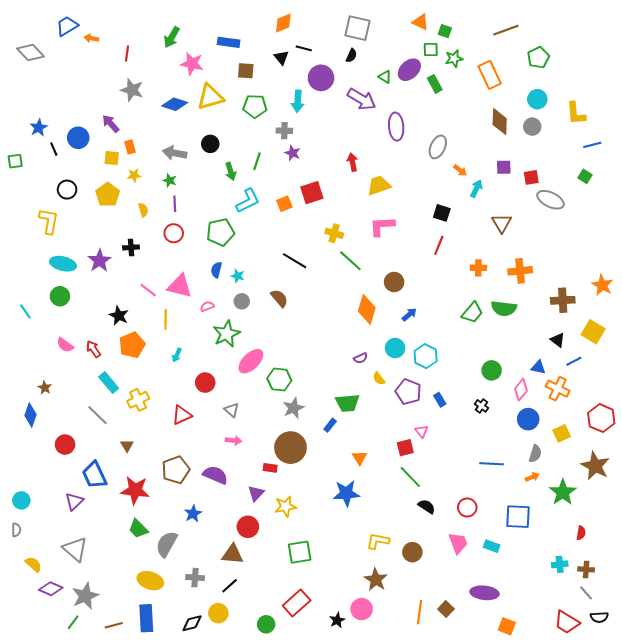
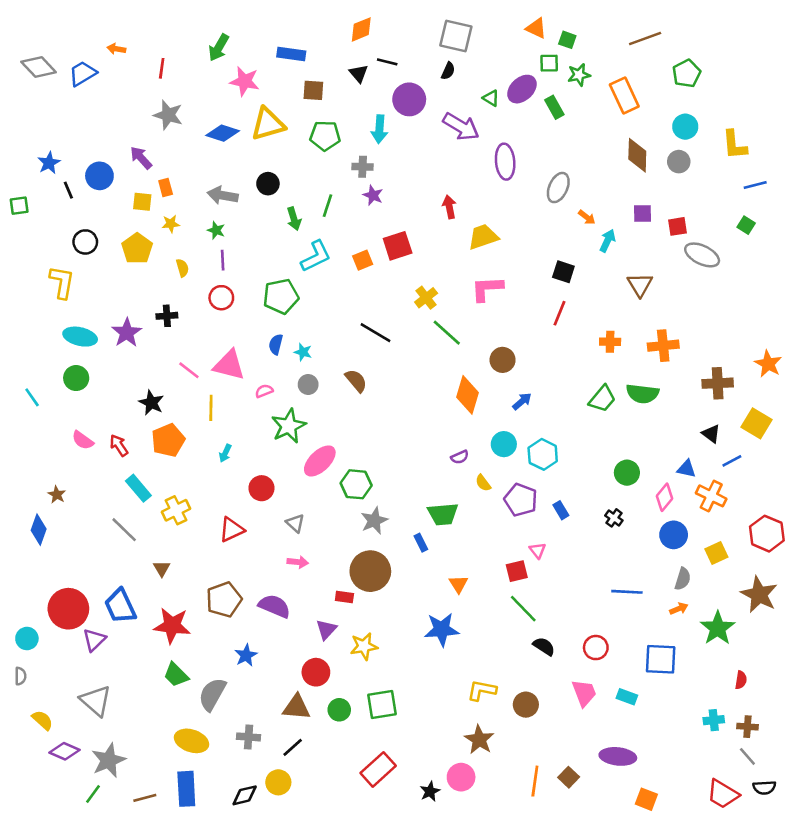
blue trapezoid: (67, 26) -> (83, 73), moved
yellow cross: (334, 233) -> (426, 298), turned 36
blue rectangle: (330, 425) -> (421, 543), turned -64
red circle: (65, 445) -> (68, 609), moved, size x1.6
green circle: (266, 624) -> (339, 710), moved

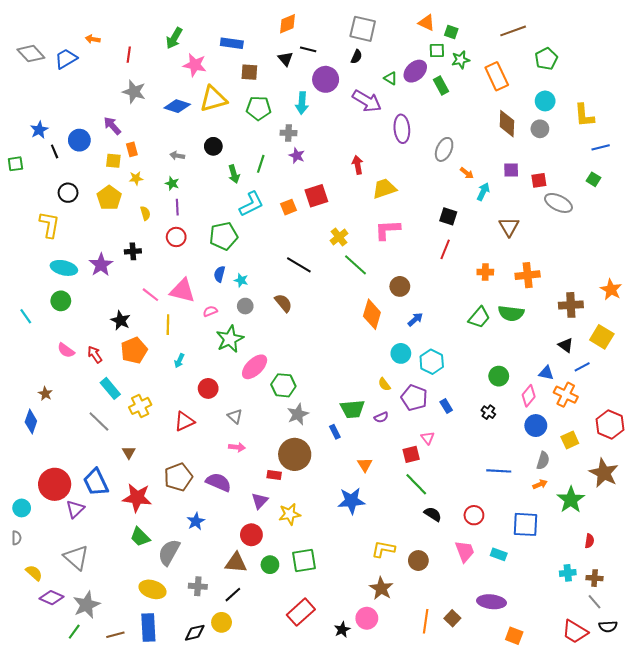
gray arrow: (223, 195) -> (177, 156), size x0.6
purple semicircle: (460, 457) -> (381, 417), moved

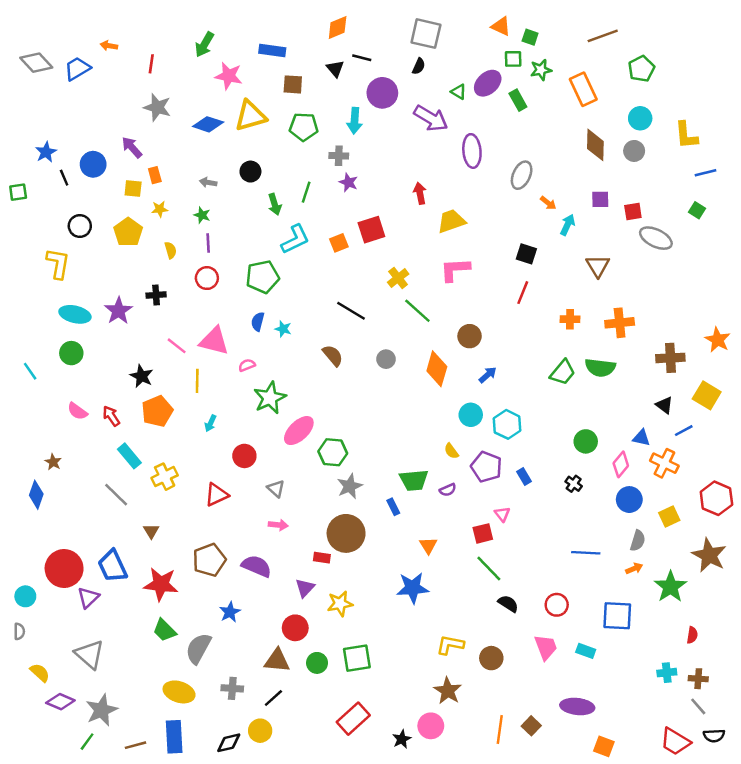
gray circle: (245, 306) -> (386, 359), moved

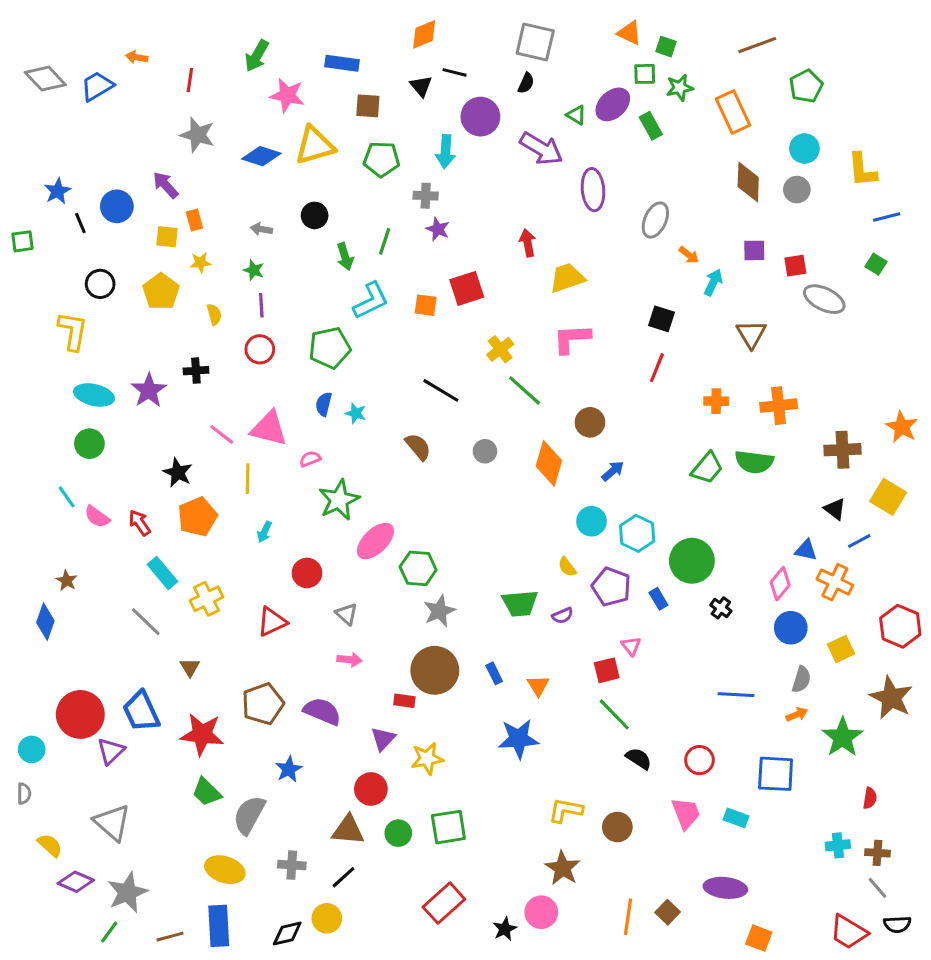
orange square: (339, 243) -> (426, 305), turned 30
cyan line: (30, 371) -> (67, 497), moved
green circle: (586, 441) -> (692, 561), moved, size x1.5
blue rectangle: (393, 507) -> (494, 673), moved

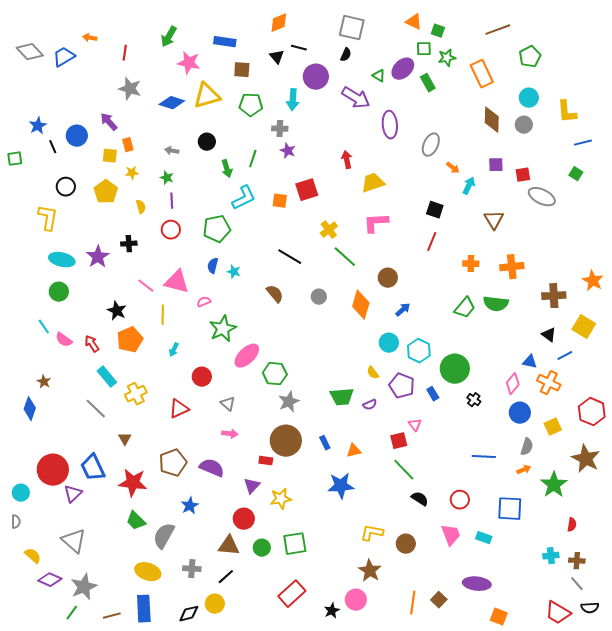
orange triangle: (538, 686) -> (354, 451), turned 49

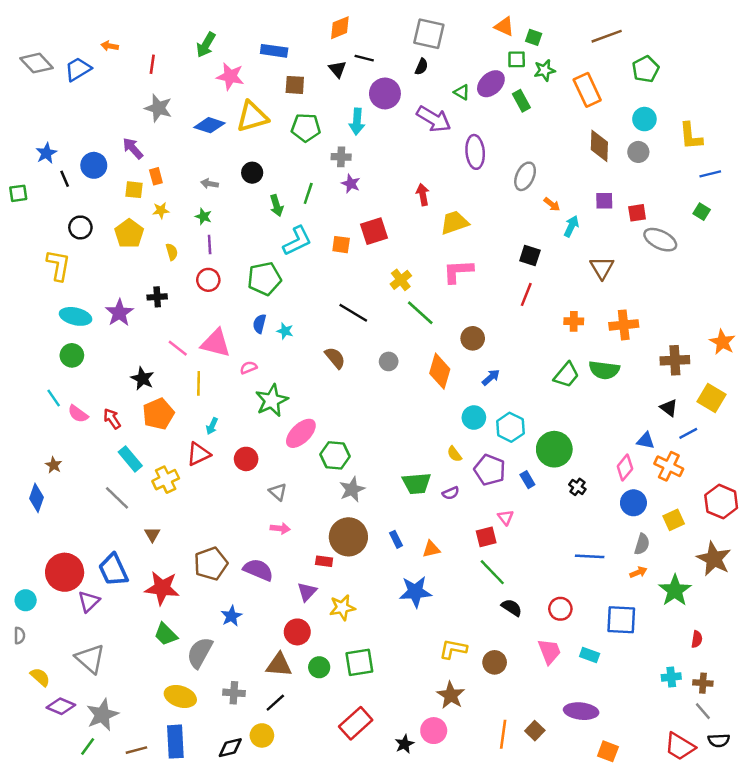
red triangle: (179, 409) -> (199, 454), moved

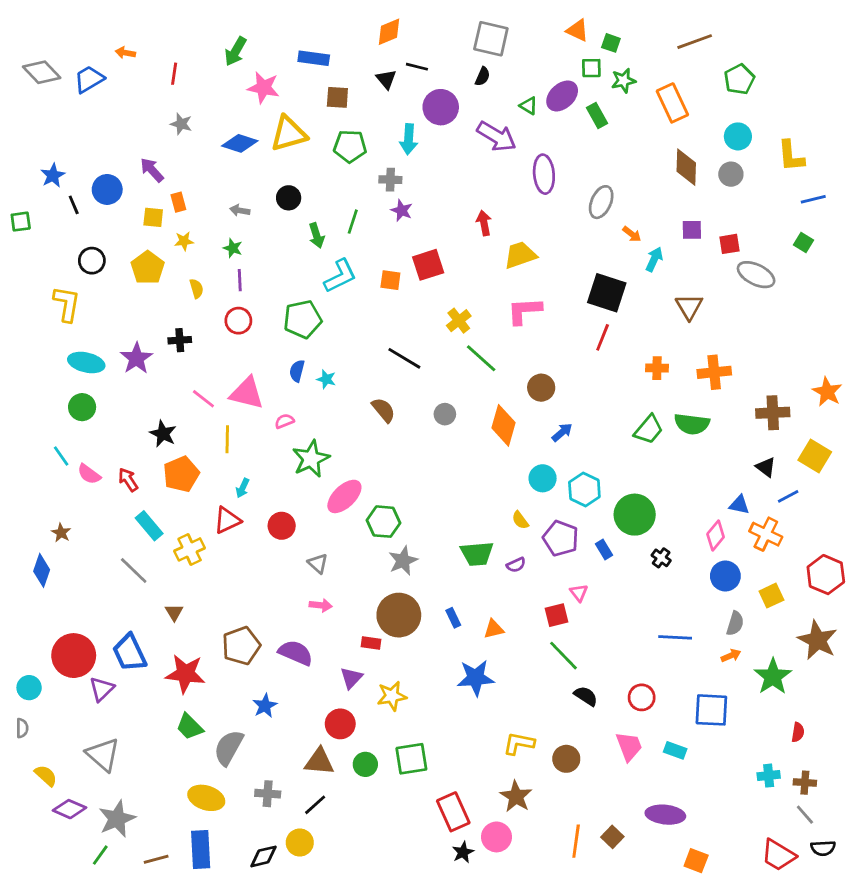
gray star: (158, 108) -> (181, 124), size x0.7
black square: (530, 255) -> (607, 293), size x1.6
red rectangle: (356, 723) -> (453, 812), moved, turned -72

